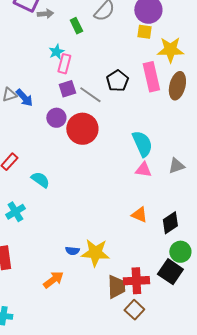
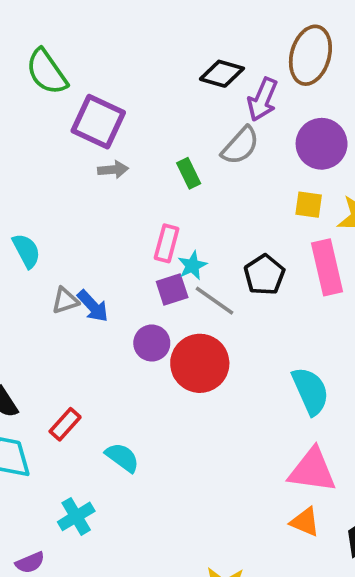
gray arrow: (45, 14) -> (113, 170), moved
yellow square: (144, 32) -> (309, 205), moved
cyan star: (56, 52) -> (192, 266), moved
pink triangle: (143, 170) -> (312, 470), moved, size x1.6

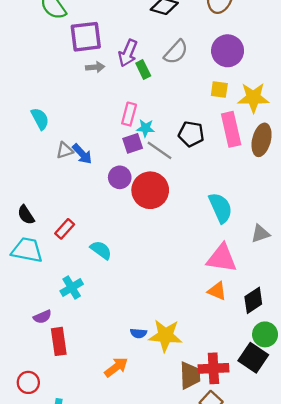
purple arrow: (262, 99) -> (128, 53), moved
purple square: (98, 122) -> (86, 37), turned -32
cyan star: (192, 266) -> (145, 128), turned 30
black pentagon: (264, 275) -> (191, 134), turned -30

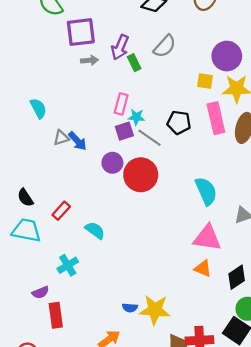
purple circle: (228, 51) -> (227, 56), moved

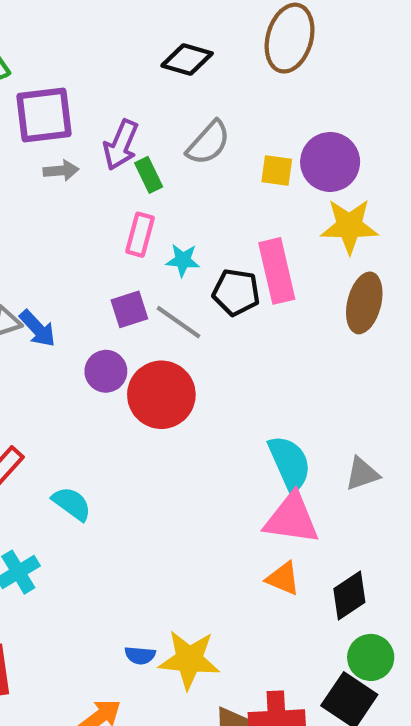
yellow square: (205, 81) -> (277, 171), moved
pink rectangle: (121, 104) -> (140, 235), moved
cyan star: (136, 117) -> (183, 260), moved
pink rectangle: (216, 118) -> (277, 271), moved
cyan semicircle: (206, 191) -> (290, 463), moved

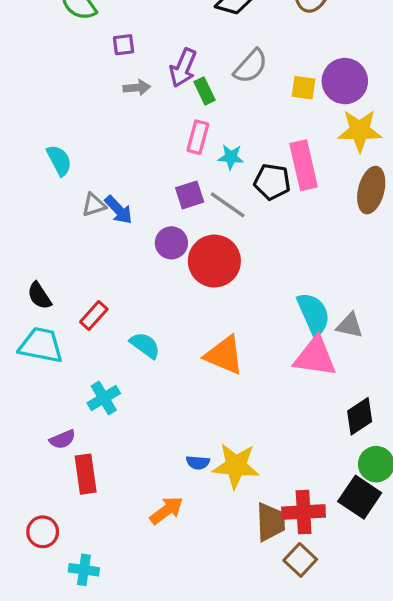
purple square: (44, 115) -> (124, 45), size x0.5
gray triangle: (362, 474) -> (350, 325), moved, turned 32
orange triangle: (283, 578) -> (224, 355), moved, size x1.5

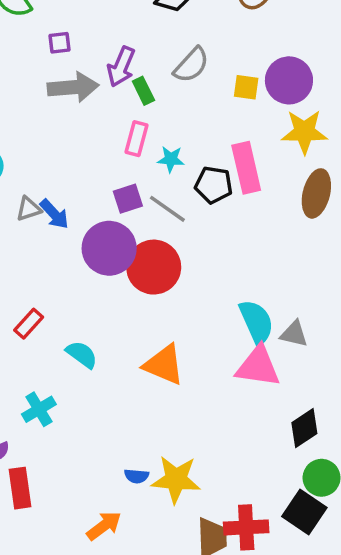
gray arrow: (137, 88) -> (73, 87), size x1.8
purple circle: (171, 243) -> (109, 248), size x1.6

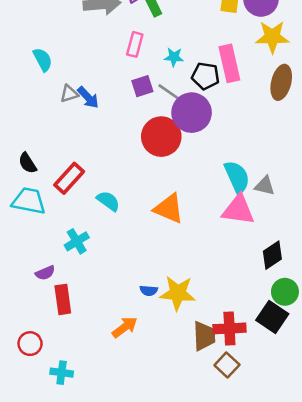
pink rectangle: (137, 139) -> (135, 44), moved
purple circle: (109, 248) -> (192, 113), moved
red rectangle: (29, 324) -> (69, 178), size x1.4

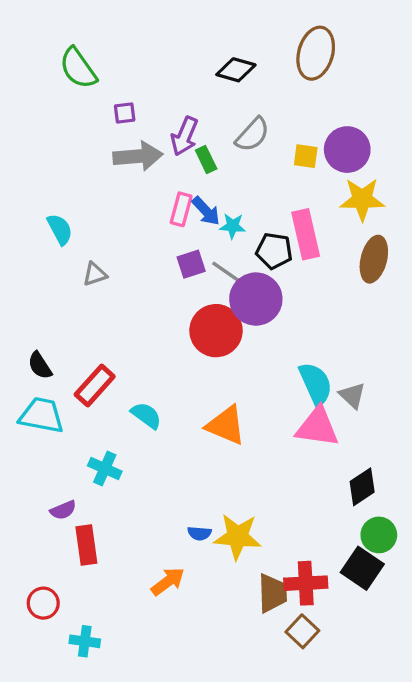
blue arrow: (88, 97) -> (206, 211), moved
gray triangle: (265, 186) -> (352, 395), turned 30
cyan cross: (77, 241) -> (105, 469), turned -35

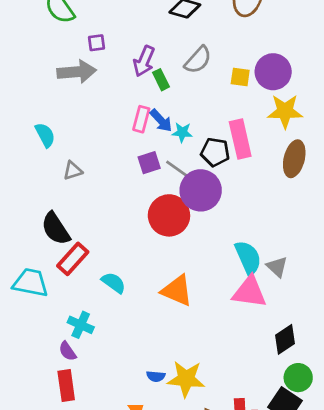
gray arrow: (138, 156) -> (77, 72), moved
black semicircle: (40, 366) -> (56, 229), moved, size x1.5
purple semicircle: (63, 510) -> (67, 351), moved, turned 78

